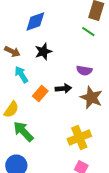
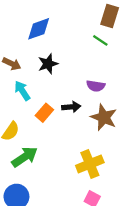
green arrow: (23, 132) -> (25, 157), turned 100

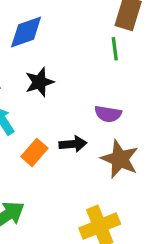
green line: (100, 40) -> (115, 49), turned 49

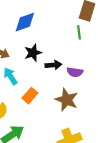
black arrow: (73, 144) -> (53, 65), moved
brown star: (120, 159) -> (67, 100), moved

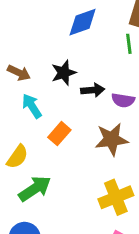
blue diamond: (25, 22) -> (83, 22), moved
brown star: (67, 100) -> (112, 139), turned -30

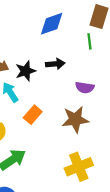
black star: (64, 73) -> (26, 71), moved
black arrow: (93, 90) -> (55, 64), moved

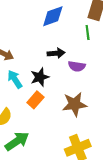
black star: (26, 71) -> (40, 77), moved
purple semicircle: (85, 88) -> (77, 66), moved

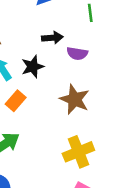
orange rectangle: (35, 100) -> (16, 101), moved
brown star: (75, 104) -> (75, 99), turned 30

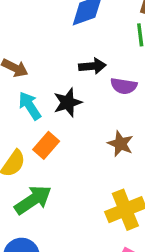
brown star: (75, 99) -> (120, 144), size x0.7

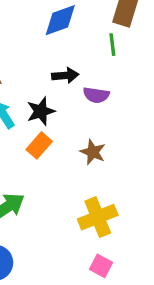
orange rectangle: (46, 145) -> (39, 145), moved

